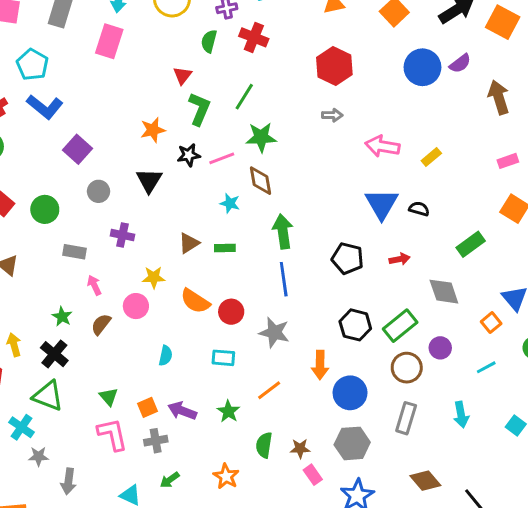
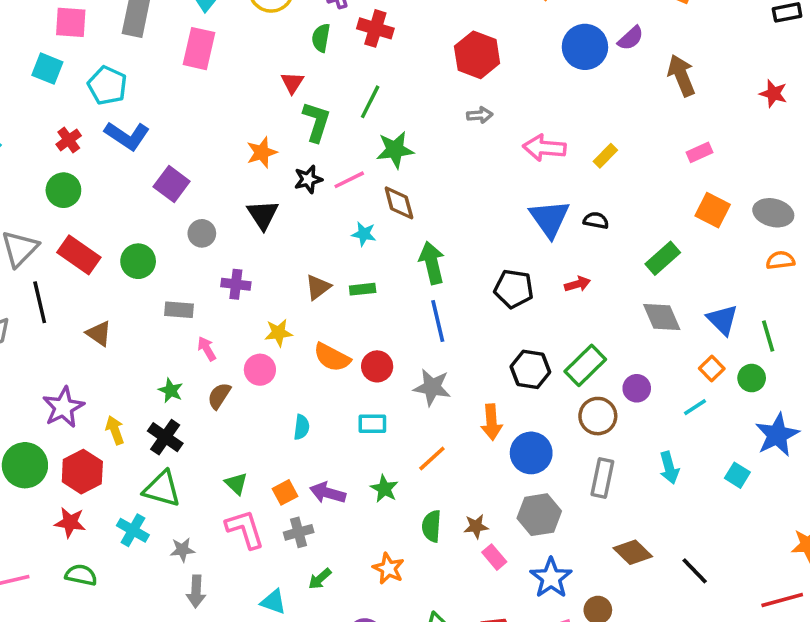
gray diamond: (444, 292) -> (662, 317), moved
orange square: (491, 323) -> (712, 369), moved
gray star: (38, 456) -> (182, 550), moved

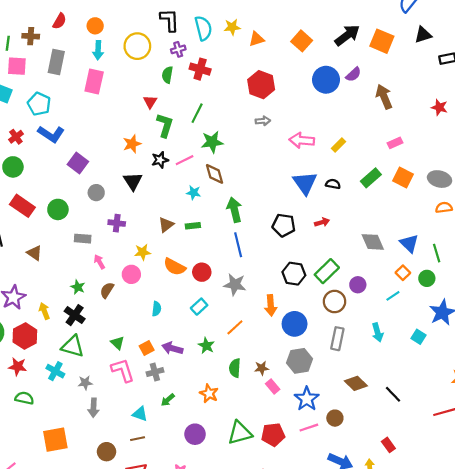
green rectangle: (663, 258) -> (371, 178), moved
cyan rectangle: (372, 424) -> (199, 307), turned -42

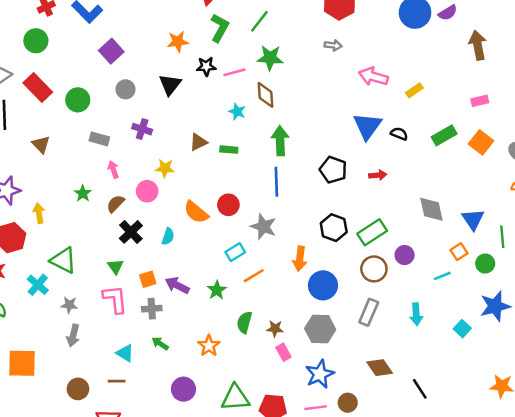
orange semicircle: (175, 267) -> (196, 212), moved
cyan rectangle: (199, 307) -> (235, 252), moved
black cross: (75, 315) -> (131, 232), moved
green arrow: (168, 400) -> (160, 344), turned 64

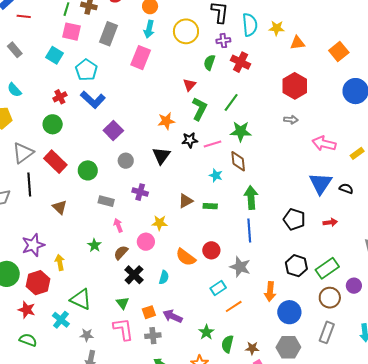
green star: (217, 290) -> (206, 332), moved

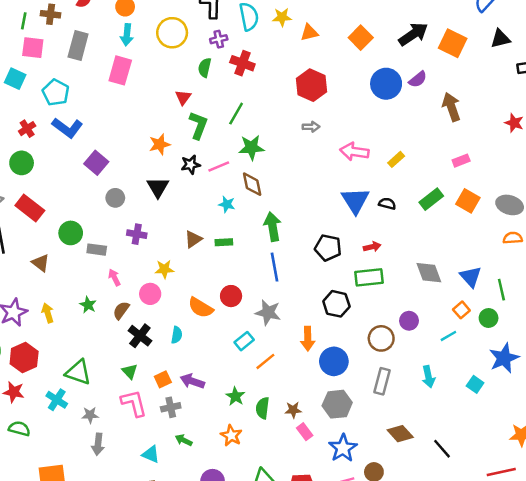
green circle: (88, 170) -> (71, 233), moved
yellow arrow: (60, 262) -> (48, 313), moved
green rectangle: (327, 268) -> (369, 277), moved, turned 35

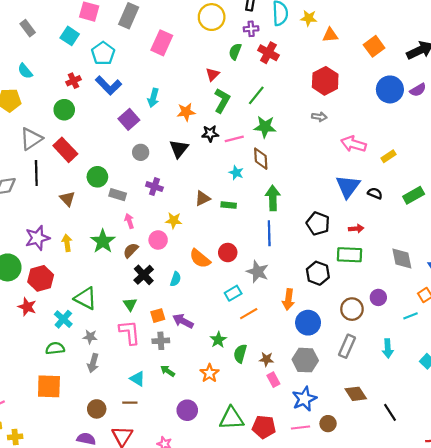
cyan arrow: (127, 35) -> (153, 98), moved
green star: (88, 305) -> (103, 241), size x1.6
green semicircle: (19, 429) -> (55, 348), moved, turned -30

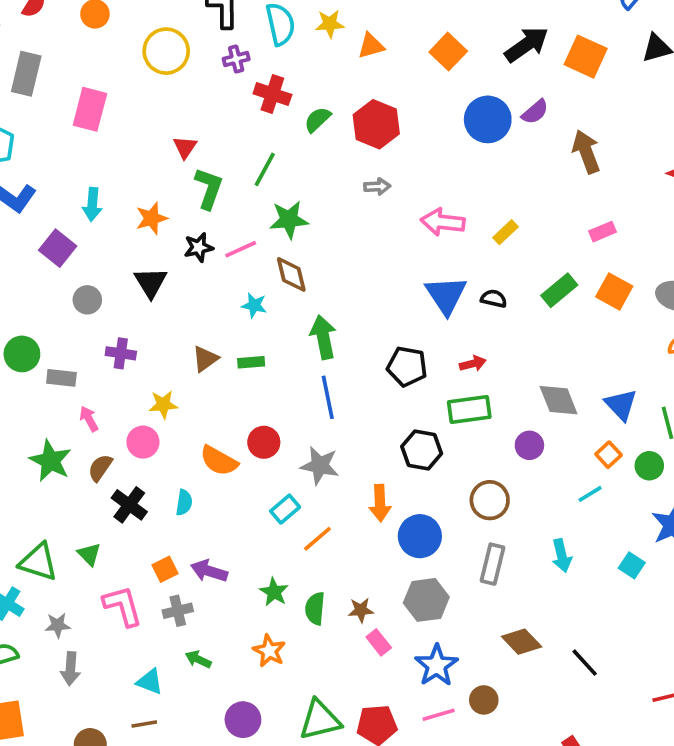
green semicircle: (235, 52) -> (317, 120), moved, turned 35
purple circle: (378, 297) -> (529, 445), moved
green triangle: (130, 304) -> (89, 554), moved

